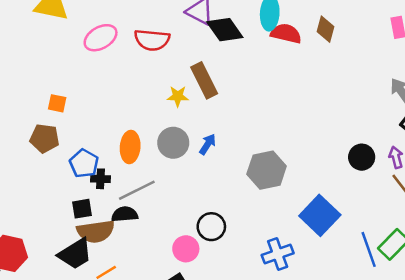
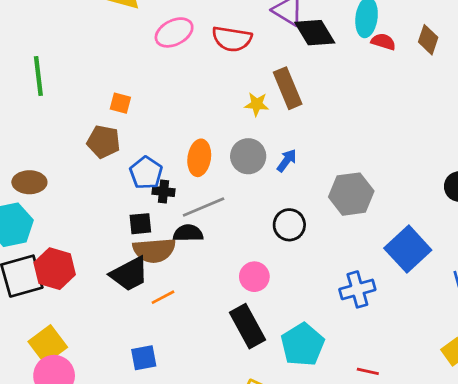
red semicircle: (286, 34) -> (383, 42), size x0.7
black circle: (211, 227) -> (289, 225), moved

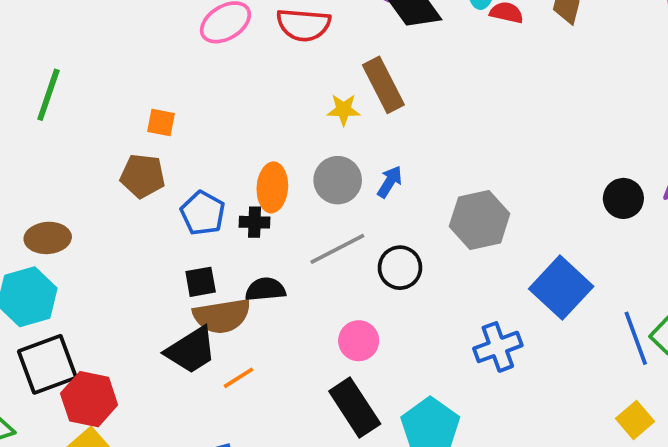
green line: (38, 76) -> (48, 95), turned 30
black cross: (164, 191) -> (255, 222), moved
gray line: (204, 207) -> (337, 249), moved
red hexagon: (55, 269) -> (89, 399), moved

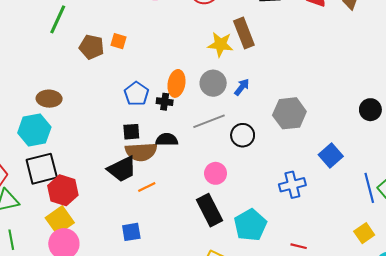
yellow star: (344, 110) -> (220, 44), size x1.4
brown pentagon: (143, 176) -> (92, 47), moved
blue square: (561, 288) -> (331, 155), size x0.7

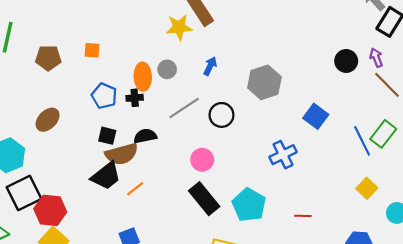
orange square: (118, 41) -> (92, 50), moved
gray circle: (213, 83) -> (167, 69), moved, size x0.7
brown ellipse: (49, 99) -> (48, 120), moved, turned -35
black square: (131, 132) -> (107, 136), turned 30

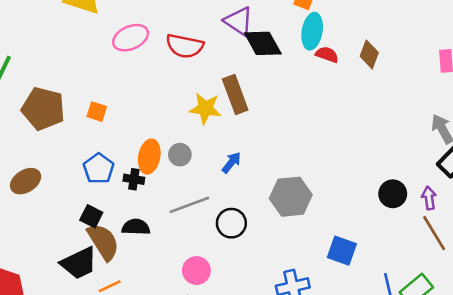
brown pentagon: (48, 58) -> (43, 109), size x1.4
blue square: (316, 116) -> (342, 251), turned -30
brown semicircle: (122, 154) -> (103, 242), turned -120

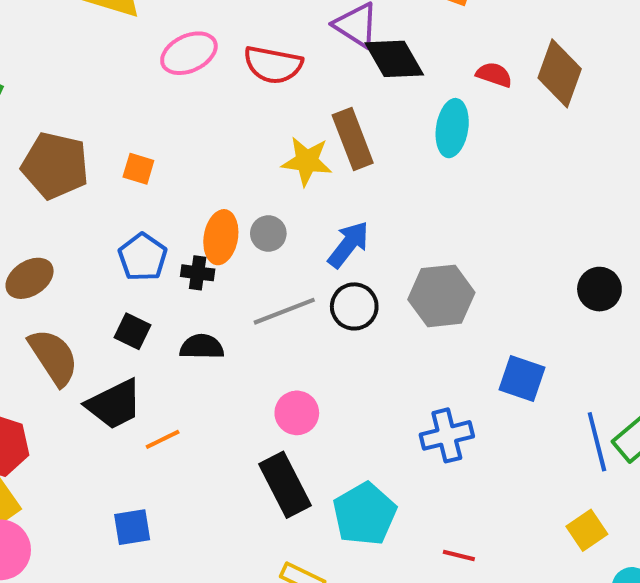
cyan ellipse: (312, 31) -> (452, 128), moved
brown diamond: (369, 54) -> (560, 73), size x1.5
blue arrow: (231, 163) -> (348, 244), size x1.4
black circle: (231, 223) -> (354, 306), moved
brown semicircle: (103, 242) -> (53, 357), moved

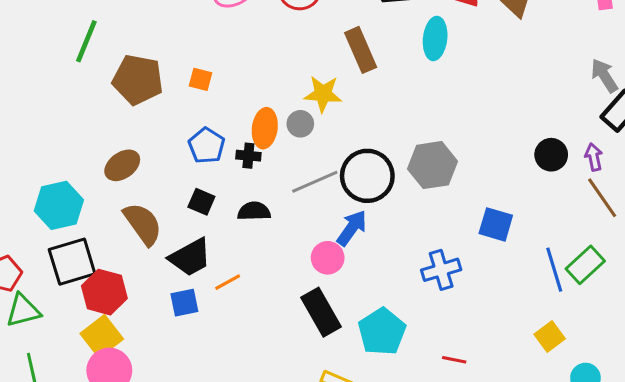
yellow star: (307, 161) -> (323, 94), moved
blue arrow: (348, 244) -> (352, 228), moved
black circle: (354, 306) -> (367, 176), size x1.5
blue square: (132, 527) -> (184, 303), moved

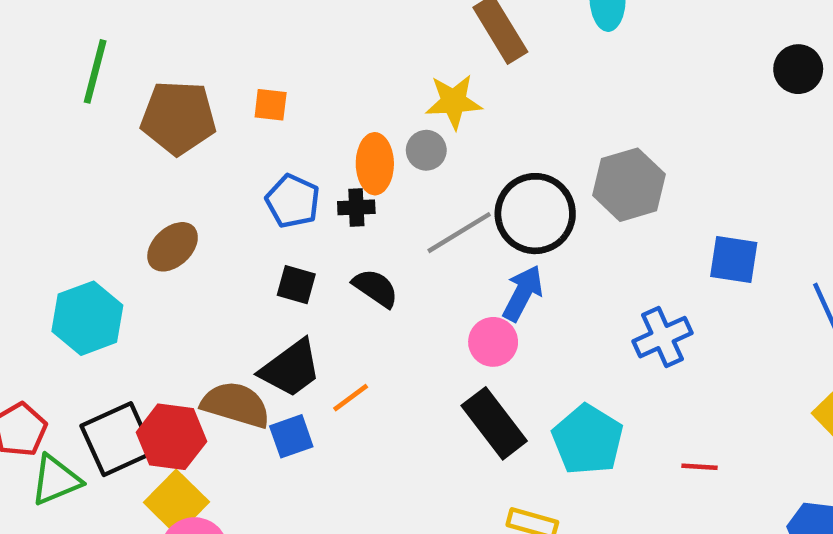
black circle: (551, 155) -> (798, 69), moved
black semicircle: (254, 211) -> (376, 288), turned 44
brown semicircle: (143, 224) -> (236, 405), moved, turned -30
black square: (72, 262) -> (117, 439), moved

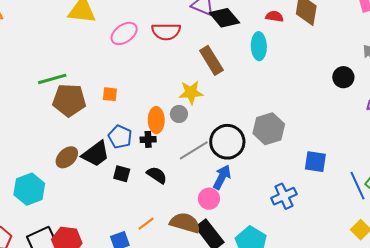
green line: (95, 71) -> (52, 79), moved, turned 60
black trapezoid: (291, 368) -> (96, 154), moved
brown semicircle: (236, 405) -> (185, 223), moved

